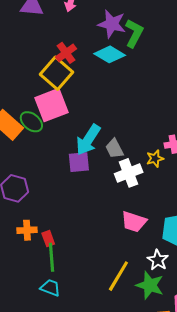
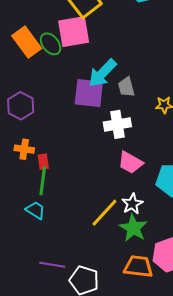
purple square: (79, 162) -> (89, 93), size x1.4
white cross: (129, 173) -> (117, 124), moved
white star: (158, 260) -> (132, 204), moved

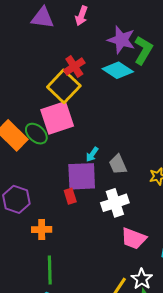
cyan arrow: (102, 73) -> (92, 154), size x0.5
orange cross: (24, 149) -> (42, 229), moved
red rectangle: (43, 162) -> (70, 196), moved

